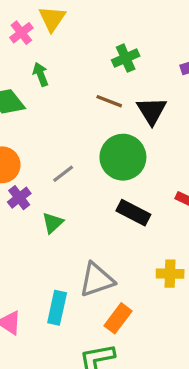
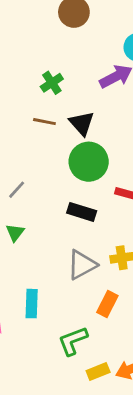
green circle: (123, 157) -> (89, 162), moved
gray triangle: (97, 280) -> (82, 265), moved
orange rectangle: (118, 318) -> (107, 304), moved

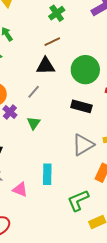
brown line: (44, 122) -> (52, 42), turned -35
black triangle: (82, 123) -> (45, 66), moved, turned -48

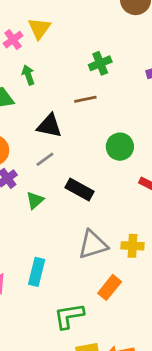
black triangle: (45, 66) -> (49, 126), moved
green circle: (85, 70) -> (120, 147), size x0.7
black rectangle: (81, 106) -> (80, 190), moved

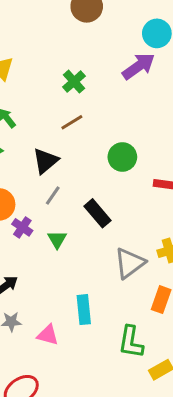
black triangle: (49, 126) -> (45, 161), turned -32
black rectangle: (80, 190) -> (97, 213), turned 40
green L-shape: (69, 316) -> (131, 342), turned -52

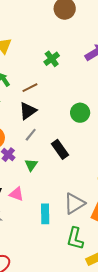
brown line: (72, 122) -> (30, 88), moved
gray triangle: (130, 263) -> (74, 203), moved
pink triangle: (48, 335) -> (16, 194), moved

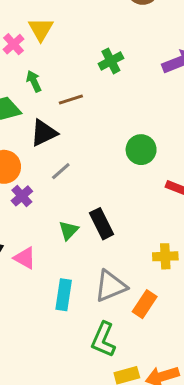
black triangle: (28, 111) -> (44, 133), moved
black rectangle: (60, 149) -> (101, 224), moved
green triangle: (31, 165) -> (69, 230), moved

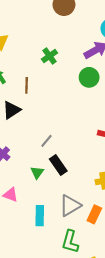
brown line: (71, 99) -> (27, 85), turned -63
green circle: (141, 150) -> (89, 77), moved
gray line: (61, 171) -> (46, 141), moved

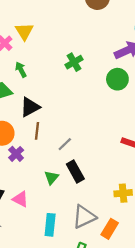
green cross: (50, 56) -> (74, 62), moved
brown line: (27, 85) -> (37, 131), moved

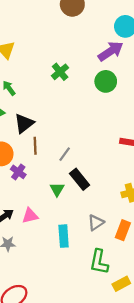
pink triangle: (20, 199) -> (30, 216), turned -30
gray triangle: (84, 217) -> (96, 223), size x0.7

